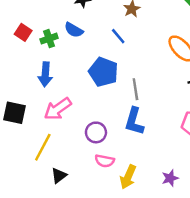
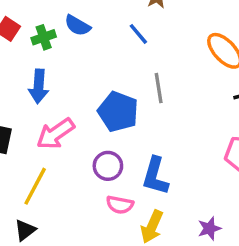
blue pentagon: (103, 72) -> (118, 112), moved
gray line: (135, 89) -> (159, 88), moved
blue L-shape: (134, 121) -> (155, 176), moved
black triangle: (59, 176) -> (25, 230), moved

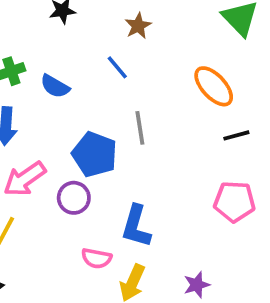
blue semicircle: (77, 25) -> (55, 86), moved
purple circle: (108, 166) -> (74, 198), moved

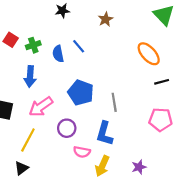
blue line: (117, 67) -> (79, 46), moved
blue semicircle: (55, 86) -> (58, 54), turned 49
gray line: (140, 128) -> (114, 102), moved
purple circle: (74, 198) -> (67, 128), moved

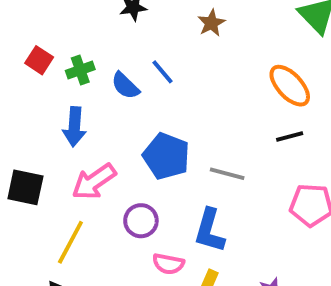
blue semicircle: (58, 54) -> (125, 86), turned -35
black line: (162, 82) -> (290, 137), moved
gray line: (114, 102) -> (227, 174), turned -66

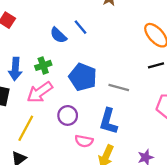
green cross: (80, 70) -> (43, 65), moved
blue arrow: (74, 127) -> (15, 69), moved

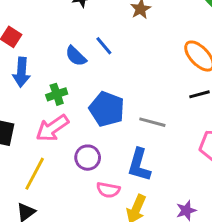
blue arrow: (15, 69) -> (21, 72), moved

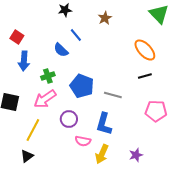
blue line: (104, 46) -> (76, 35), moved

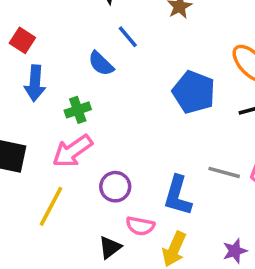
blue pentagon: (82, 86) -> (194, 92), moved
gray line: (113, 95) -> (224, 172), moved
black triangle: (27, 156) -> (110, 247), moved

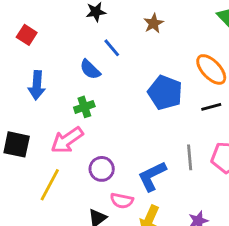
red square: (22, 40) -> (27, 35), moved
green cross: (78, 110) -> (84, 107), moved
gray line: (224, 172) -> (190, 157), turned 70
blue L-shape: (178, 196) -> (152, 176), turned 48

